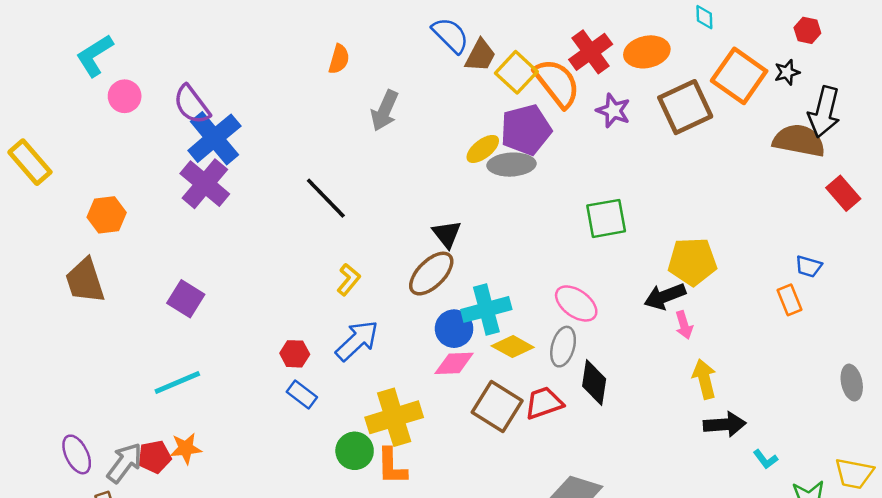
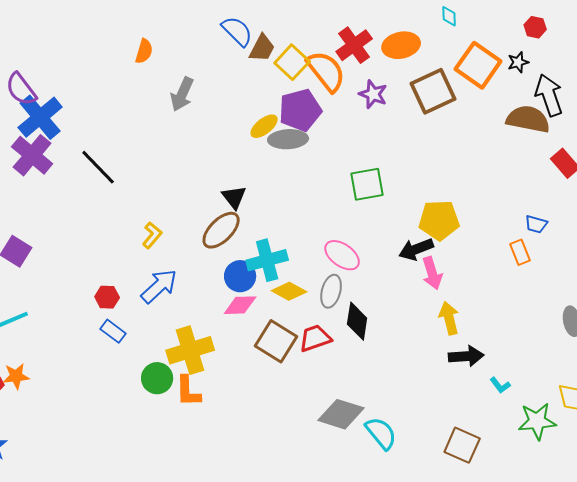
black arrow: (824, 112) -> (549, 95), turned 147
black line: (326, 198) -> (98, 167), moved
pink arrow: (684, 325) -> (432, 273), size x1.4

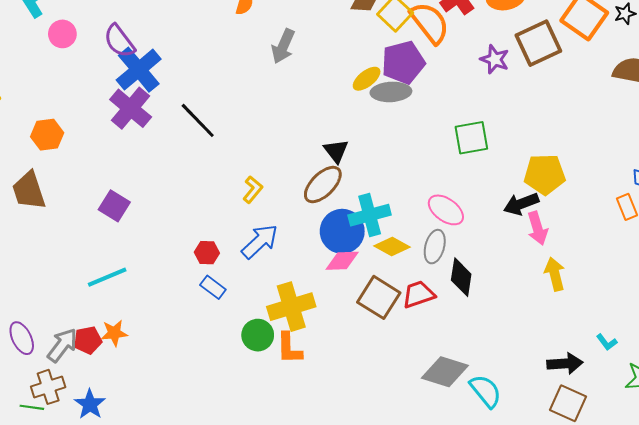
purple star: (373, 94) -> (495, 59), moved
blue circle: (240, 276) -> (342, 231), size x1.4
black arrow: (466, 356) -> (565, 364), moved

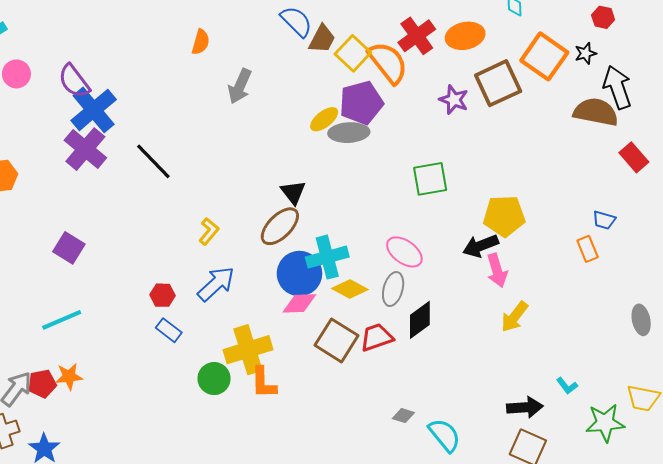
yellow arrow: (555, 274) -> (515, 317), turned -128
black diamond: (461, 277) -> (420, 320), turned 45
orange L-shape: (289, 348) -> (263, 383), moved
gray diamond: (445, 372) -> (403, 416), size x0.5

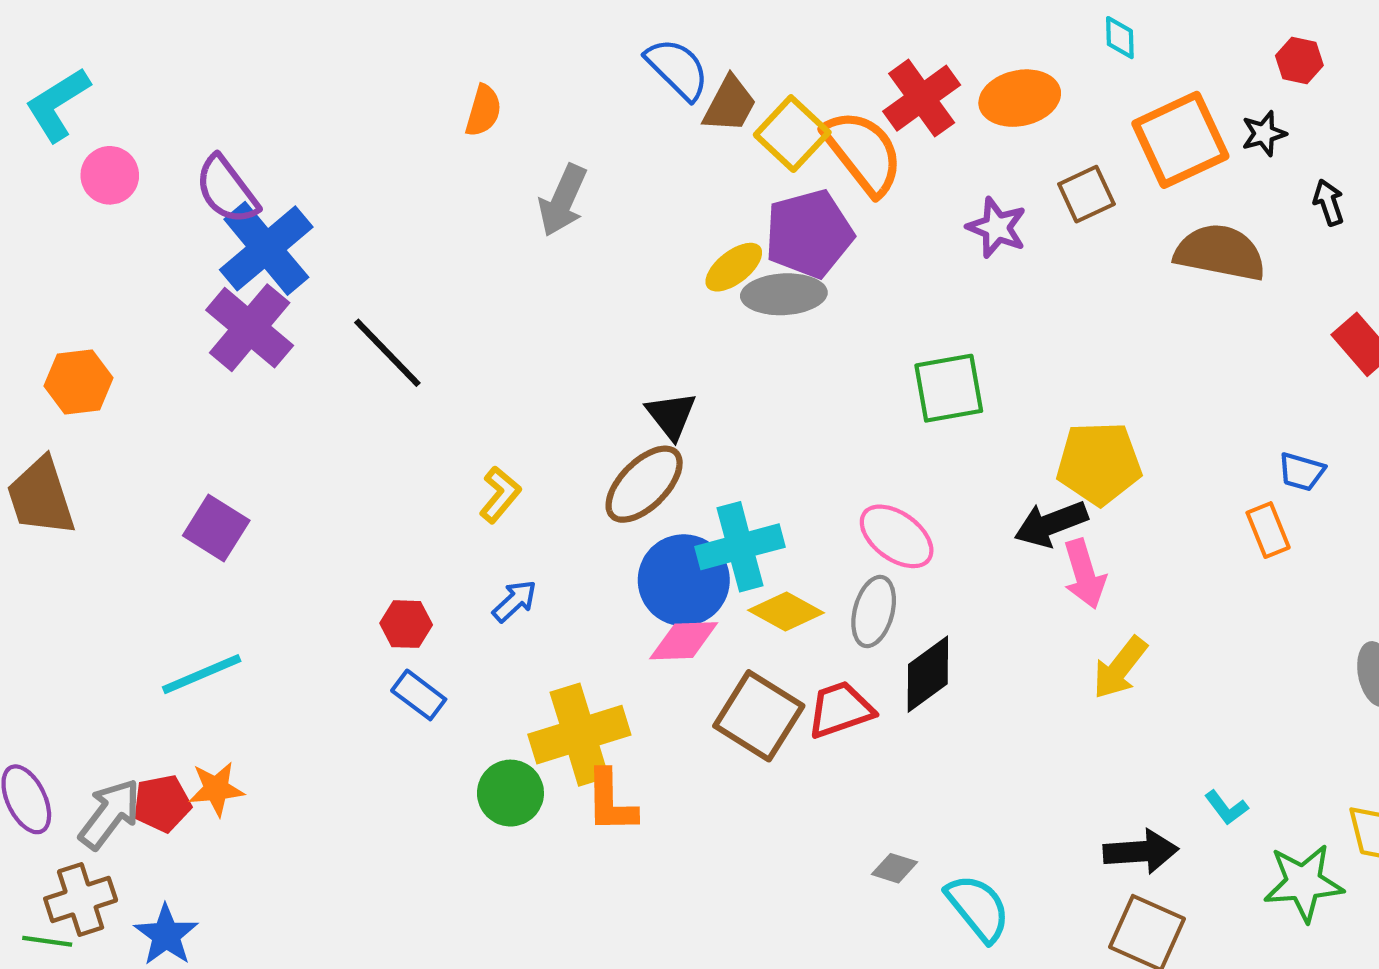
orange square: (544, 56) -> (1180, 140), turned 30
brown square: (498, 83) -> (1086, 194), size x0.6
black arrow: (617, 87) -> (1329, 202), size x0.5
brown semicircle: (596, 112) -> (1220, 253), moved
blue arrow: (216, 284) -> (515, 601), size x0.6

